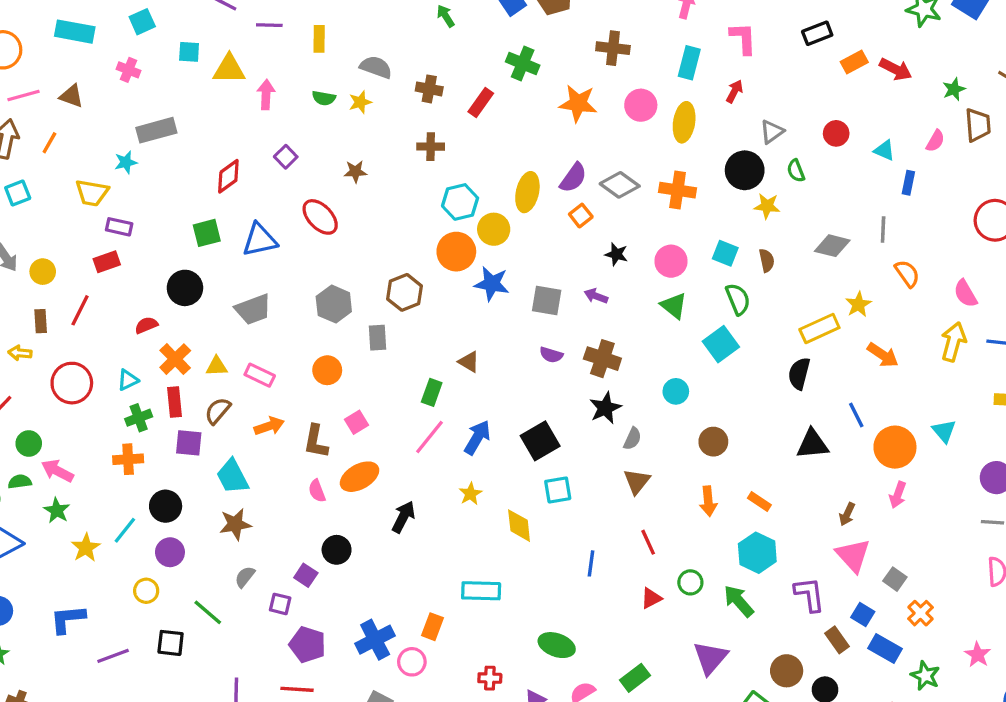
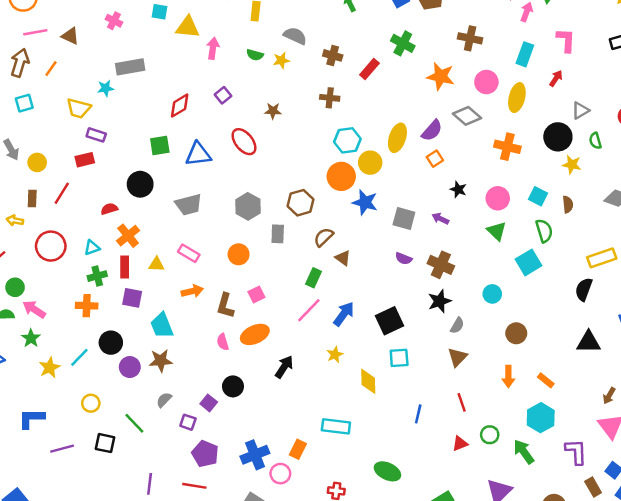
gray diamond: (620, 185) -> (467, 116), moved
yellow triangle: (217, 366) -> (156, 264), moved
brown semicircle: (218, 411) -> (324, 237), moved
purple circle: (170, 552) -> (130, 367), moved

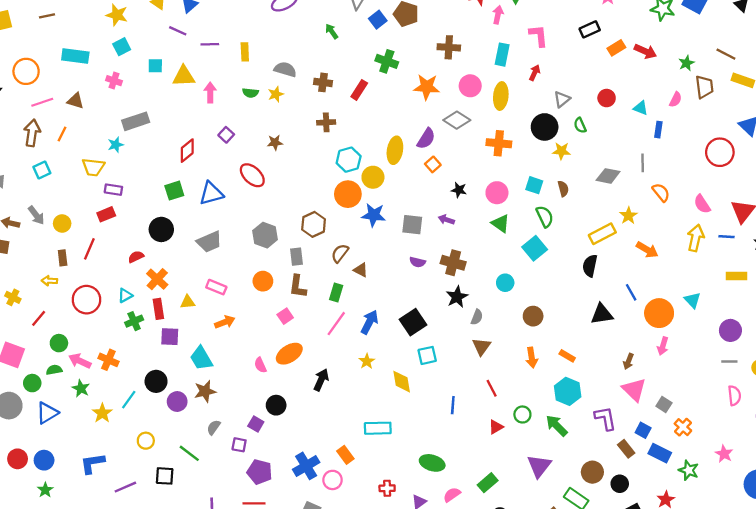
orange cross: (87, 306) -> (108, 360), moved, turned 30
brown L-shape: (225, 306) -> (298, 286), moved
orange rectangle: (298, 449) -> (345, 455), turned -54

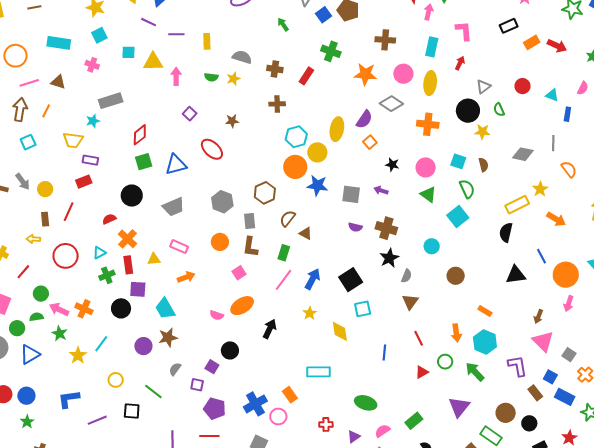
red diamond: (187, 151) -> (140, 135), moved
orange arrow: (532, 358) -> (456, 333), moved
pink semicircle: (260, 365) -> (217, 315), turned -48
black circle: (156, 381) -> (121, 308), moved

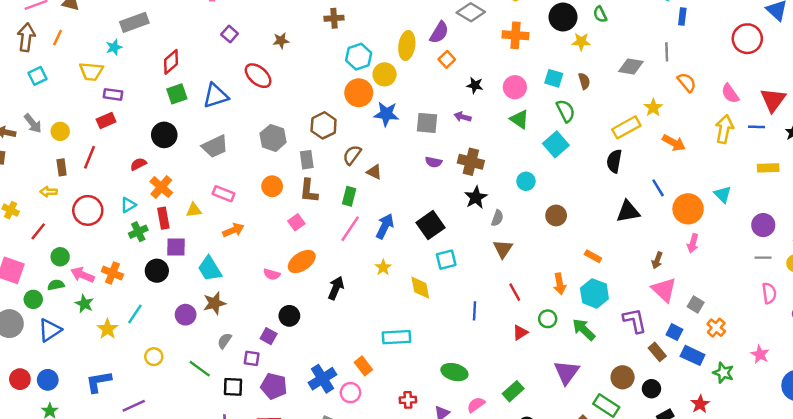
black square: (132, 411) -> (233, 387), moved

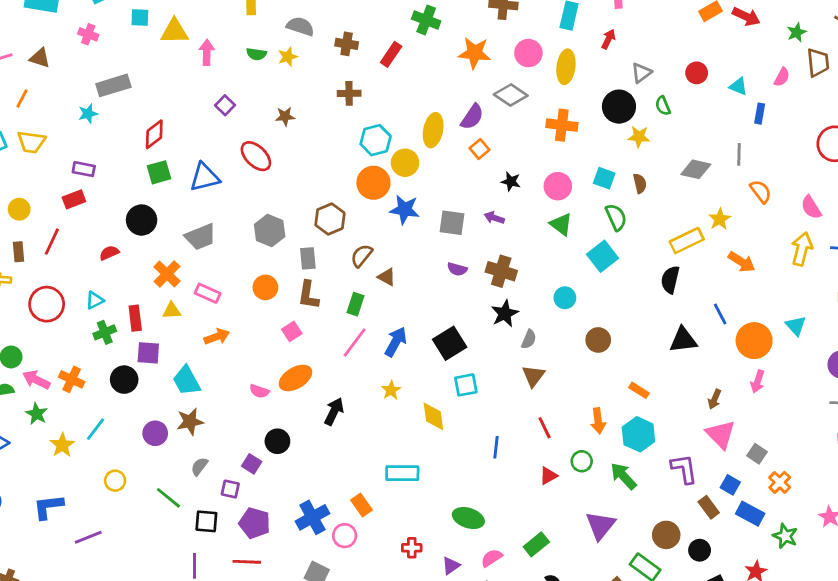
yellow trapezoid: (91, 71) -> (31, 142), moved
orange cross: (161, 187) -> (167, 274), moved

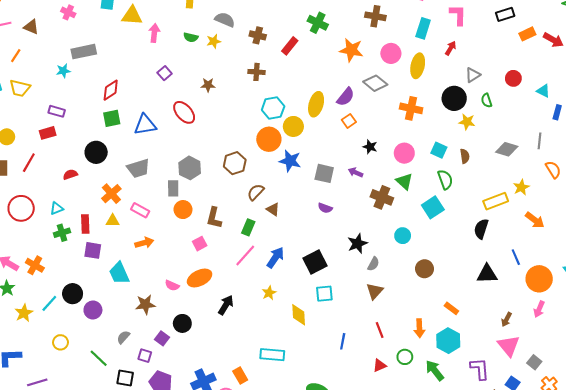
gray rectangle: (308, 258) -> (173, 188), moved
brown cross: (501, 271) -> (382, 197), moved
black circle: (124, 380) -> (73, 294), moved
brown star: (190, 422) -> (145, 304), moved

